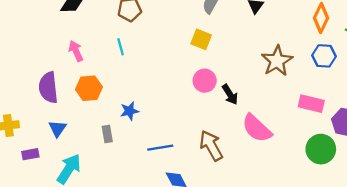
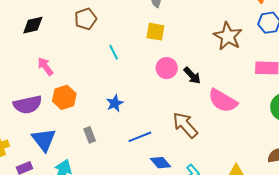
cyan line: (121, 47) -> (114, 52), moved
purple semicircle: (48, 88) -> (28, 105), turned -84
blue star: (129, 111) -> (115, 103), moved
blue triangle: (57, 129) -> (44, 140), size x1.5

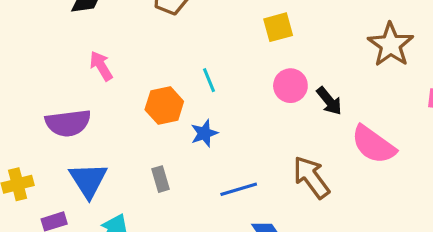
yellow square: (155, 32) -> (278, 27), turned -30
cyan line: (114, 52) -> (209, 80), moved
orange hexagon: (64, 97) -> (164, 105), moved

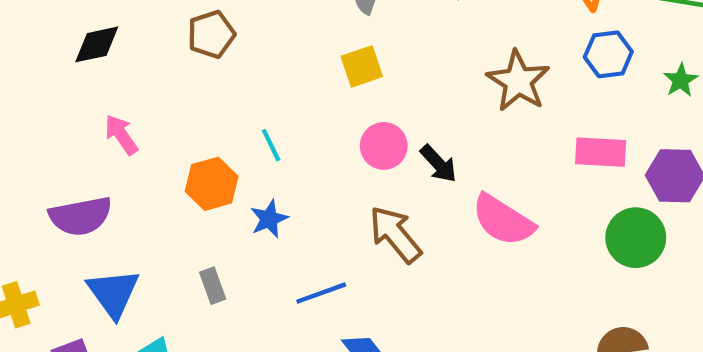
brown arrow: (311, 177) -> (395, 234), moved

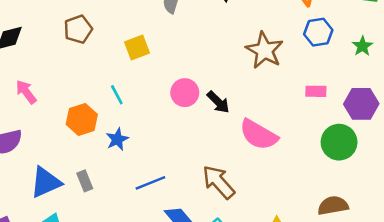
yellow square: (362, 66) -> (137, 47), moved
pink rectangle: (601, 152) -> (316, 91), size x0.7
brown arrow: (395, 234) -> (219, 182), moved
blue triangle: (113, 293) -> (46, 182), moved, turned 44

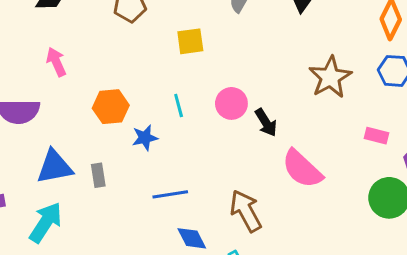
cyan line: (117, 95) -> (179, 105), moved

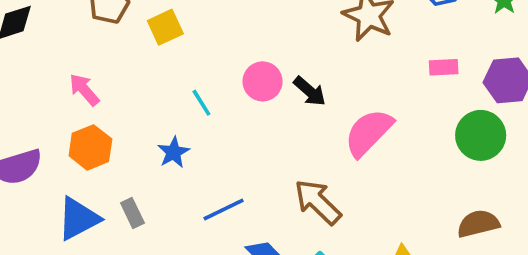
yellow square: (190, 41) -> (165, 27), moved
pink arrow: (56, 62) -> (84, 90), moved
orange hexagon: (111, 107) -> (90, 147), moved
pink semicircle: (302, 169) -> (369, 133), turned 108

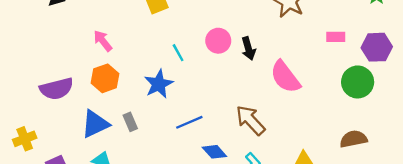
black arrow: (310, 91) -> (248, 49), turned 30
pink semicircle: (369, 133) -> (285, 77), turned -84
blue star: (174, 152) -> (159, 84), size x1.4

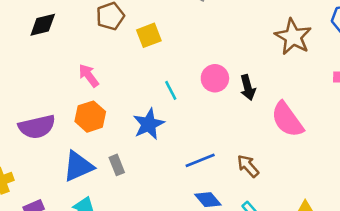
brown arrow: (250, 120) -> (248, 166), size x0.7
blue line: (189, 122) -> (200, 160), moved

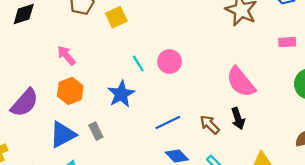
pink circle: (215, 78) -> (170, 62), moved
black arrow: (248, 88) -> (238, 118), moved
purple semicircle: (37, 127) -> (25, 103), turned -32

